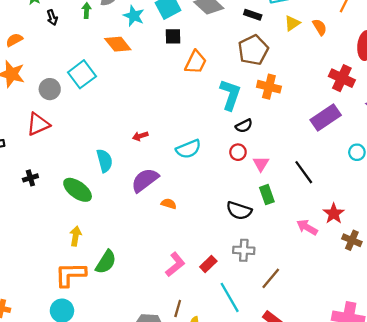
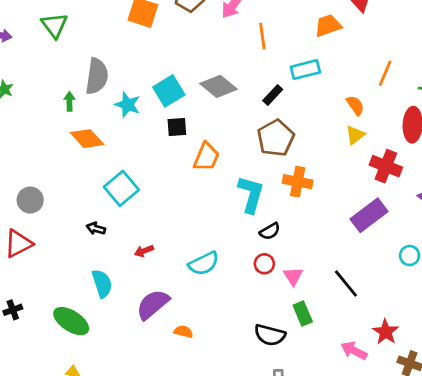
black rectangle: (253, 15) -> (273, 95), turned -63
black arrow: (52, 18) -> (96, 228), moved, turned 128
yellow triangle: (292, 23) -> (355, 135), moved
orange diamond: (118, 44) -> (87, 139), moved
cyan square: (82, 74) -> (121, 188), moved

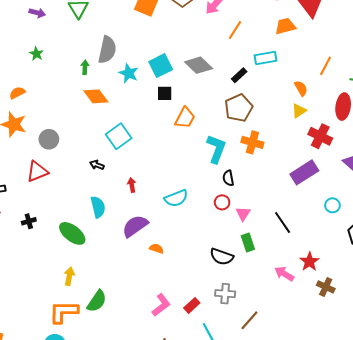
orange line: (262, 36) -> (235, 30), turned 36
black semicircle: (270, 231) -> (228, 178), turned 105
red arrow: (144, 251) -> (132, 185), turned 96

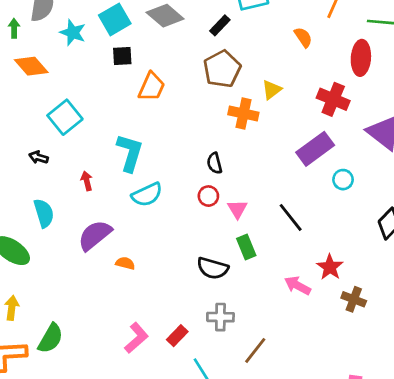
yellow triangle: (299, 111) -> (272, 90), moved
cyan L-shape: (216, 149) -> (130, 153), moved
cyan circle: (332, 205) -> (343, 180), moved

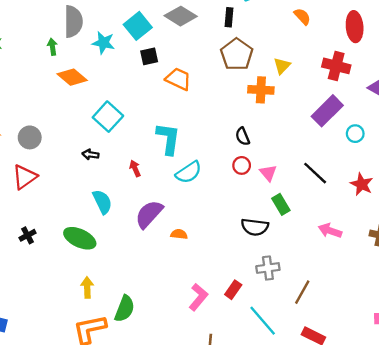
black rectangle: (220, 25) -> (229, 17), turned -30
orange trapezoid: (152, 87) -> (178, 79), turned -80
red star: (330, 267) -> (362, 184), moved

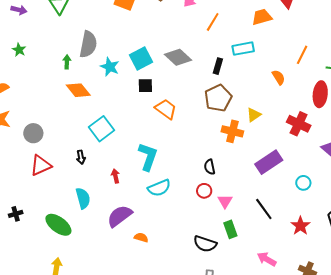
purple rectangle: (327, 111) -> (269, 162), moved
black arrow: (90, 155) -> (81, 157), turned -120
red triangle: (25, 177) -> (41, 165), moved

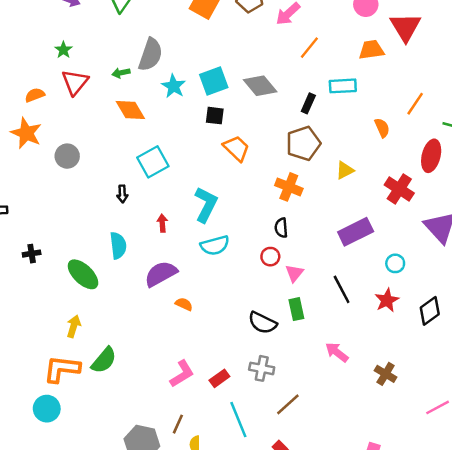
green arrow: (67, 62) -> (121, 73), turned -112
orange cross: (232, 131) -> (289, 187), moved
red triangle: (41, 165) -> (75, 82), moved, turned -35
red star: (300, 226) -> (387, 300), moved

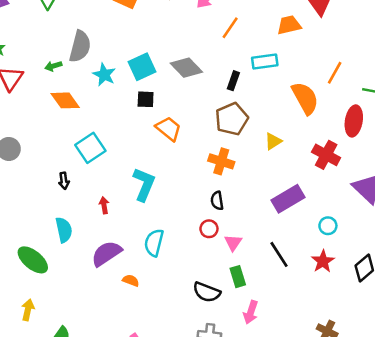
orange semicircle: (382, 128) -> (305, 98), size x1.8
cyan semicircle: (215, 245) -> (154, 243), moved, turned 124
pink arrow: (337, 352) -> (251, 312), moved, turned -105

